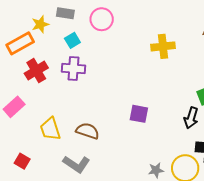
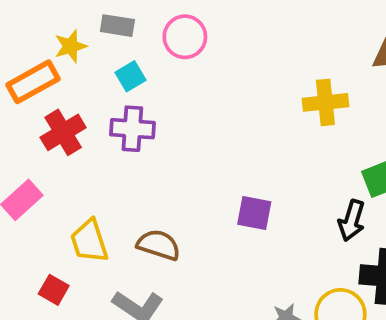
yellow cross: (163, 46) -> (325, 102), moved
red square: (22, 161) -> (54, 290), moved

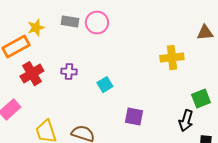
gray rectangle: (117, 26) -> (70, 22), moved
cyan square: (131, 76) -> (105, 85), moved
purple cross: (132, 129) -> (69, 72), size x0.7

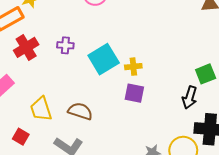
yellow cross: (172, 58) -> (133, 67), moved, size x0.7
cyan square: (105, 85) -> (104, 59), size x1.8

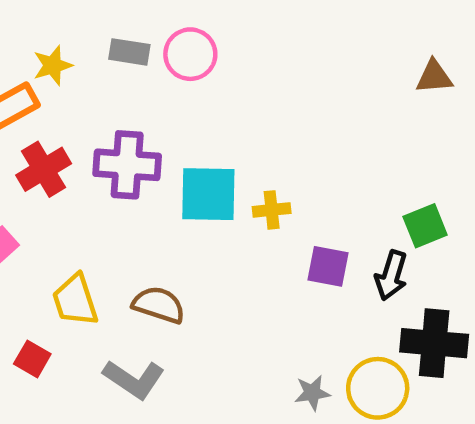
purple cross: (65, 45) -> (127, 165), size x1.8
cyan square: (104, 59) -> (208, 194), turned 32
purple square: (134, 93) -> (328, 266), moved

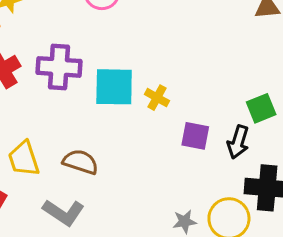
yellow cross: (272, 210) -> (157, 98), turned 35

